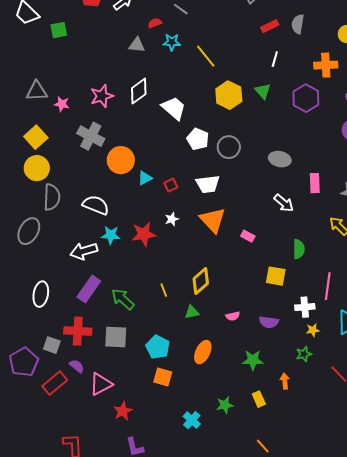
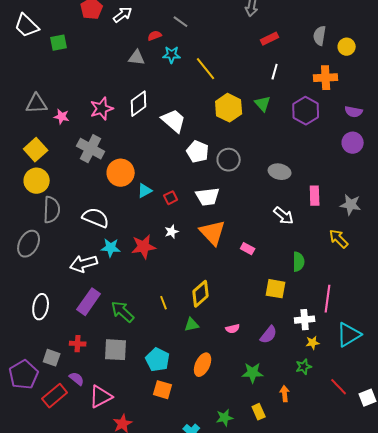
gray semicircle: (298, 24) -> (320, 36), moved
purple semicircle: (269, 322) -> (269, 335), turned -60
red cross: (78, 331) -> (78, 344), size x0.6

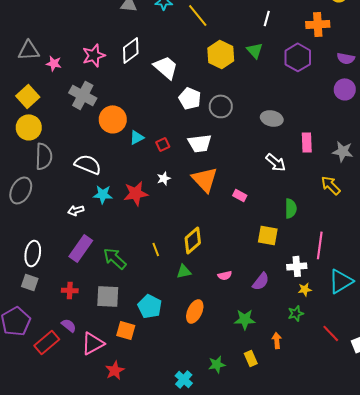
white arrow: (84, 264) -> (76, 210), size x0.6
gray square: (52, 358) -> (30, 282), moved
orange square: (163, 390) -> (126, 330), moved

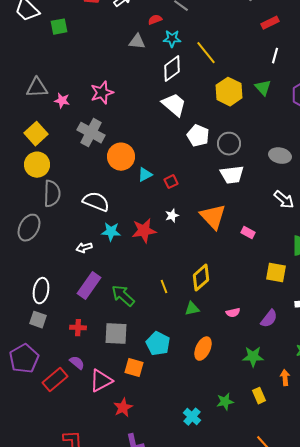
white diamond: (131, 50) -> (172, 69), moved
white trapezoid: (200, 143) -> (232, 175), moved

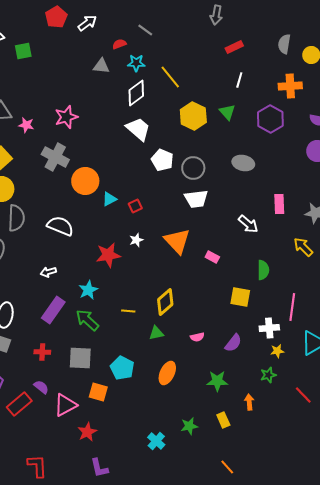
gray ellipse: (280, 156) -> (243, 163), moved
cyan star: (111, 232) -> (88, 290), moved, turned -30
yellow line: (164, 287) -> (128, 311), turned -64

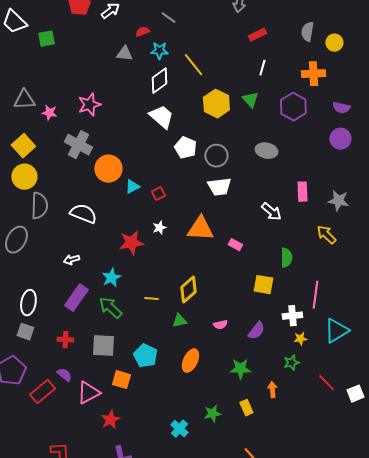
orange triangle: (177, 241) -> (200, 229), turned -44

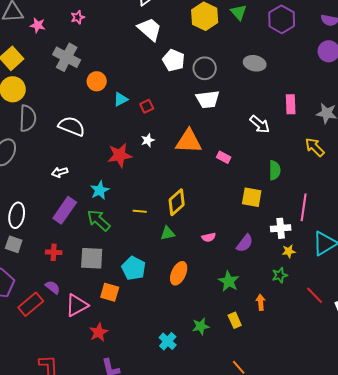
pink star: (89, 105) -> (78, 17), size x0.6
orange circle: (108, 169) -> (97, 81), size x0.7
green star: (240, 369) -> (229, 281), turned 30

